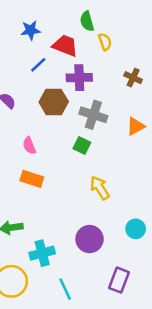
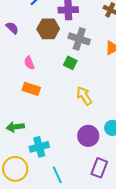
purple circle: (90, 239) -> (88, 136), moved

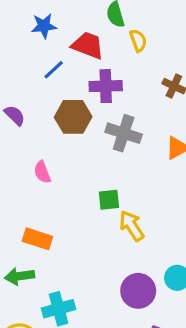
green square: (70, 63) -> (109, 200), moved, turned -32
orange rectangle: (31, 89) -> (37, 239), moved

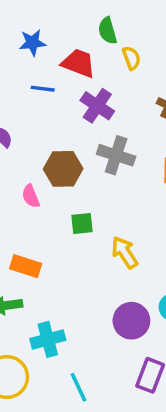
blue line: (54, 70) -> (43, 89), turned 50
purple cross: (106, 86) -> (97, 106), turned 36
brown hexagon: (73, 117) -> (63, 169), moved
green square: (109, 200) -> (82, 223), moved

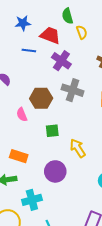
purple circle: (131, 321) -> (55, 171), moved

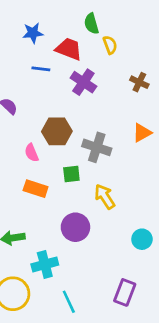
gray cross: (73, 90) -> (97, 147), moved
orange rectangle: (19, 156) -> (36, 189), moved

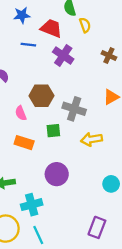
yellow arrow: (105, 197) -> (92, 139), moved, turned -66
cyan line: (69, 302) -> (38, 235), moved

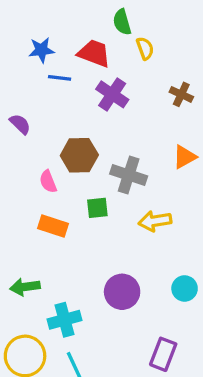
blue star: (22, 15) -> (41, 50), moved
purple circle: (57, 174) -> (122, 292), moved

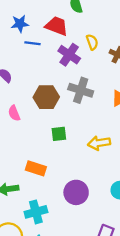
yellow semicircle: (145, 48) -> (92, 42), moved
gray cross: (129, 175) -> (81, 90), moved
pink semicircle: (48, 182) -> (14, 113), moved
orange rectangle: (53, 226) -> (36, 168), moved

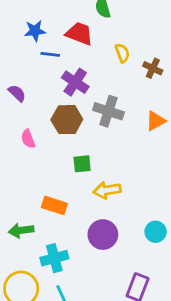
purple cross: (69, 55) -> (75, 82), moved
yellow arrow: (99, 143) -> (107, 190), moved

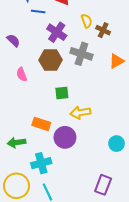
yellow semicircle: (122, 53) -> (87, 21), moved
brown cross: (153, 68) -> (103, 30), moved
purple circle: (103, 235) -> (65, 137), moved

